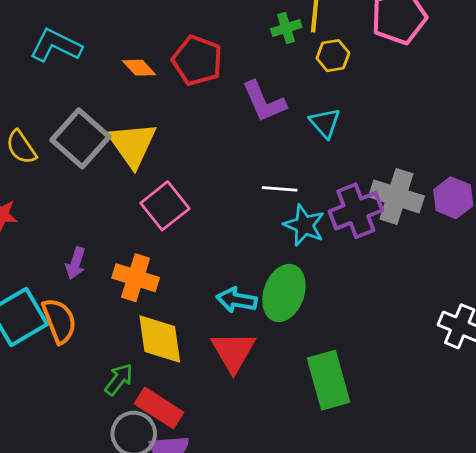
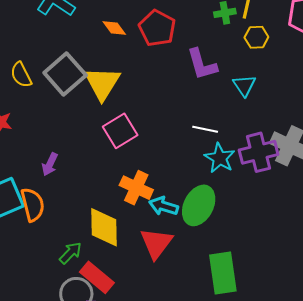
orange cross: (136, 278) -> (136, 188), moved

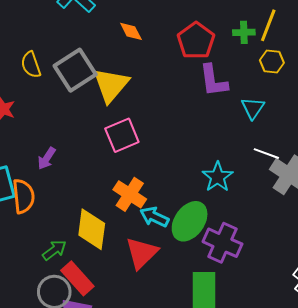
red pentagon: (157, 28) -> (196, 41), moved
white line: (205, 129) -> (266, 154), moved
purple cross: (259, 152) -> (222, 243), moved, turned 30

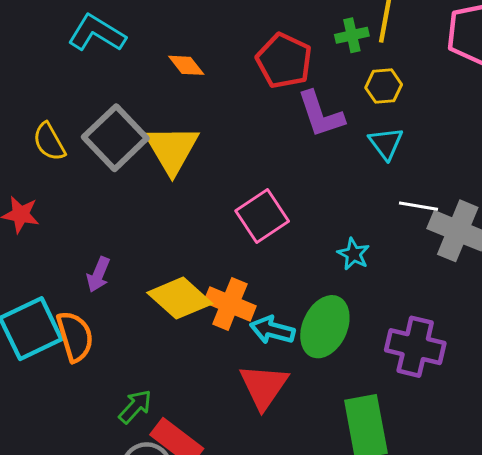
yellow hexagon: (272, 61) -> (384, 86), moved
pink square: (122, 135) -> (262, 216), moved
cyan star: (218, 177) -> (354, 254), size x0.7
yellow diamond: (92, 229) -> (180, 298), moved, turned -45
purple cross: (222, 243) -> (415, 347), moved

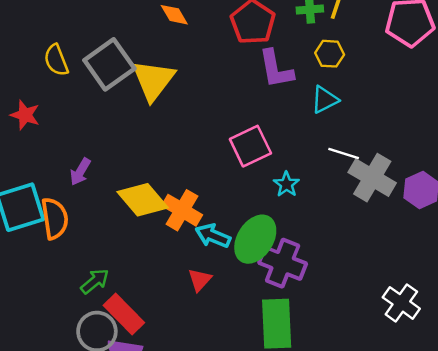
cyan triangle: (386, 143) -> (325, 100), turned 32
pink square: (262, 216) -> (250, 146), moved
purple cross: (415, 347) -> (283, 263), moved
red triangle: (264, 386) -> (200, 280), size x0.6

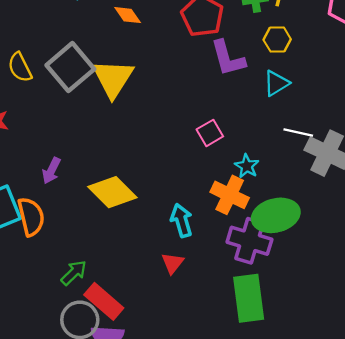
pink square: (250, 146) -> (210, 133), size x0.7
orange cross: (182, 210) -> (230, 195), moved
cyan arrow: (213, 236) -> (182, 220), turned 56
green ellipse: (255, 239) -> (276, 215), moved, turned 48

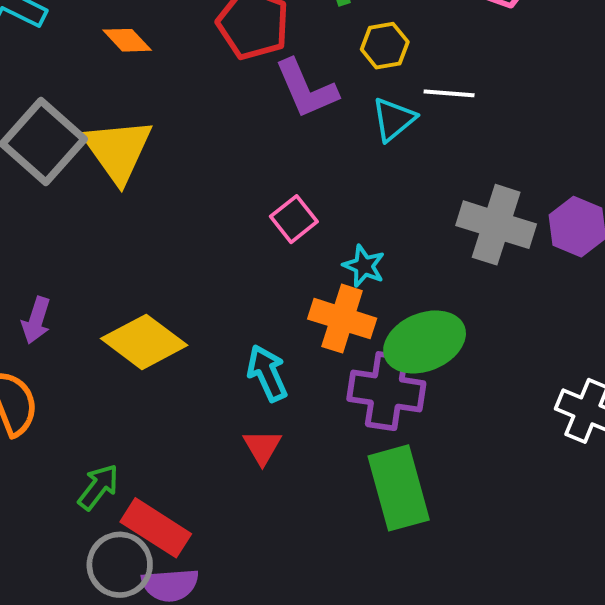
white line: (298, 133) -> (449, 93), moved

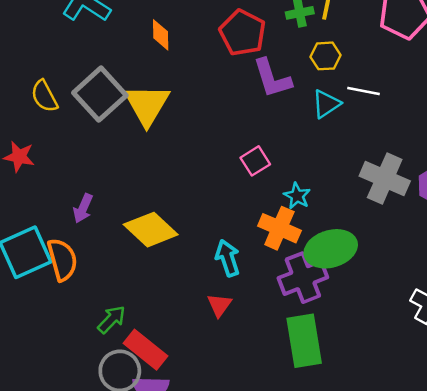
orange diamond: (127, 40) -> (161, 35), turned 36
purple cross: (386, 391) -> (303, 278), turned -36

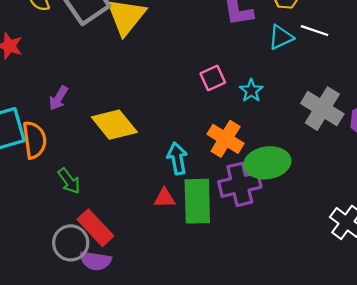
cyan star: (297, 196) -> (251, 91), moved
red triangle: (219, 305) -> (165, 198), turned 45
green arrow: (111, 319) -> (69, 181), moved, turned 92
green rectangle: (304, 341) -> (197, 201), moved

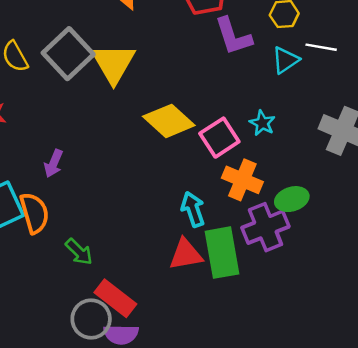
pink square: (213, 78) -> (219, 138), moved, size x1.4
yellow diamond: (114, 125) -> (169, 121), moved
green ellipse: (267, 163) -> (292, 199), size x0.7
red triangle: (165, 198) -> (186, 254), size x1.4

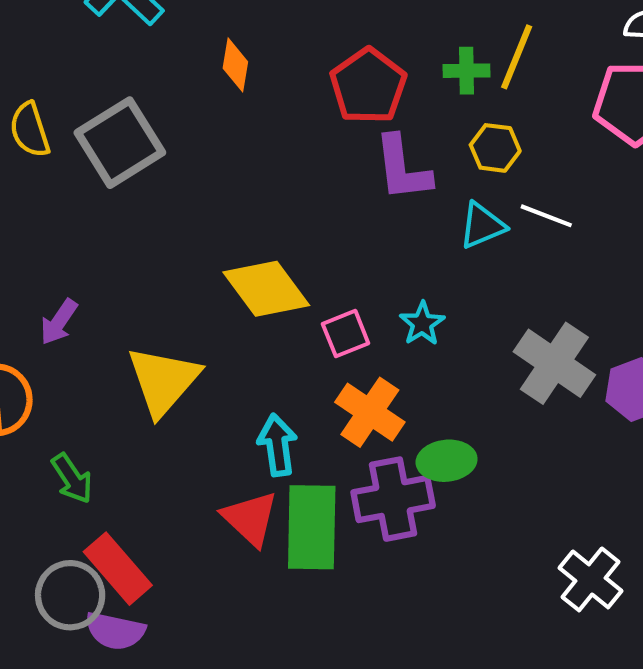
yellow triangle: (114, 63) -> (163, 381), moved
pink square: (219, 138) -> (346, 334), size x0.7
red triangle: (186, 254) -> (250, 518), turned 42

